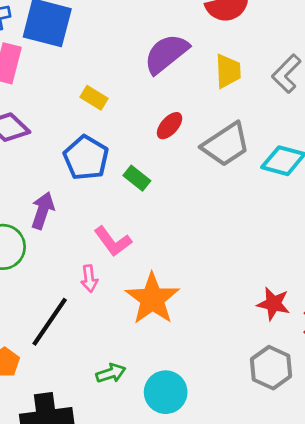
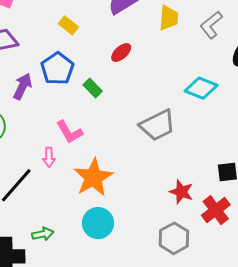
gray trapezoid: (226, 145) -> (157, 125), moved
purple arrow: (43, 211) -> (23, 86), moved
green arrow: (111, 373) -> (43, 234), moved
cyan circle: (166, 392) -> (98, 223), moved

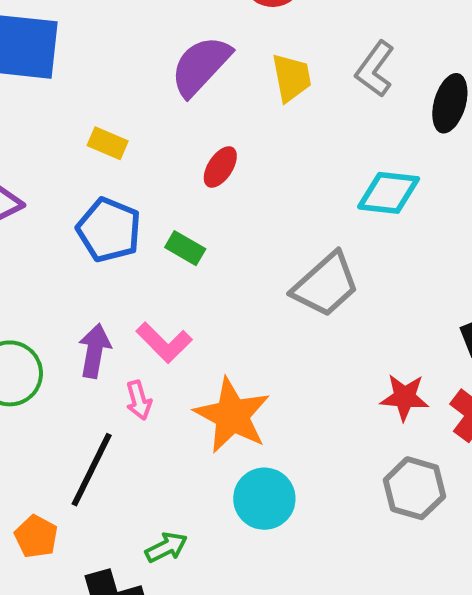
purple arrow: (23, 86) -> (95, 351), moved

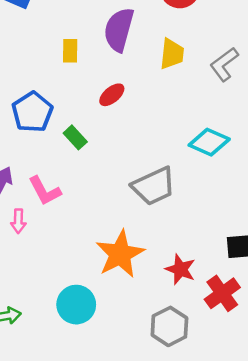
purple semicircle: (201, 66) -> (119, 30), turned -45
yellow rectangle: (108, 143) -> (70, 51), moved, turned 50
orange star: (232, 415) -> (120, 254), moved

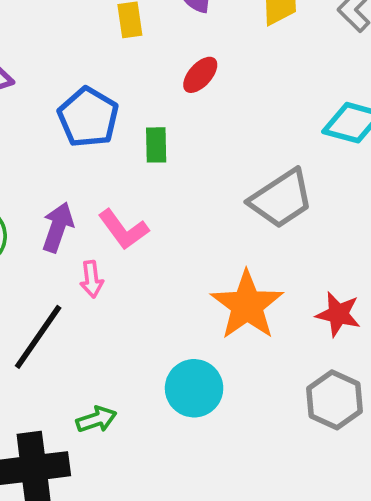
green rectangle: (75, 137) -> (156, 145), turned 50

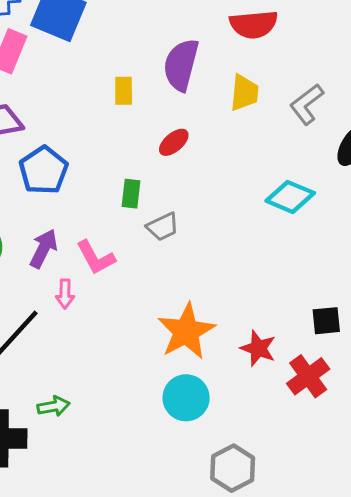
blue pentagon: (88, 117) -> (44, 170), moved
gray trapezoid: (281, 199) -> (163, 227), moved, size x0.6
cyan circle: (194, 388) -> (186, 398), moved
gray hexagon: (335, 400) -> (233, 468), moved

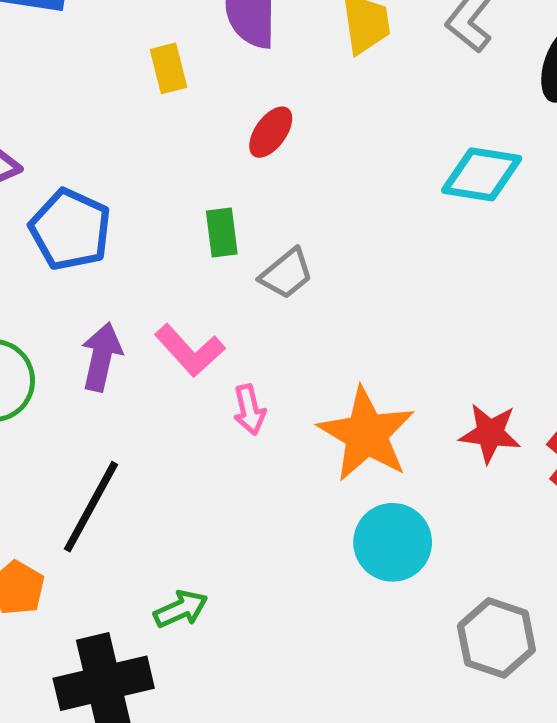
pink arrow: (65, 294) -> (249, 410), moved

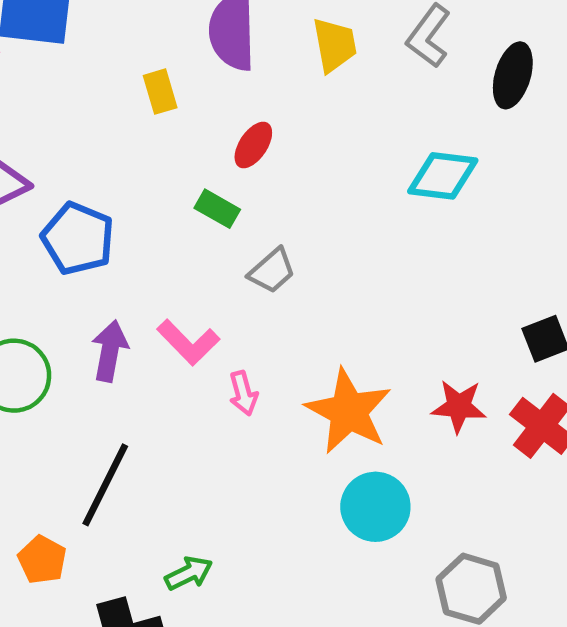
green rectangle: (222, 232) -> (217, 209), moved, turned -51

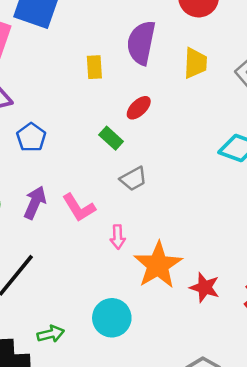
blue pentagon: (78, 238) -> (31, 137), size x0.7
pink arrow: (243, 393) -> (118, 237), moved
red star: (459, 406) -> (205, 287), moved
cyan circle: (375, 507) -> (112, 318), moved

